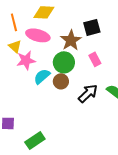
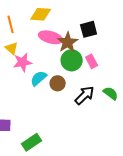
pink ellipse: (38, 35) -> (51, 37), moved
green circle: (64, 62) -> (72, 60), moved

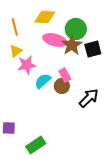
black square: (89, 29) -> (93, 49), moved
yellow triangle: (12, 48) -> (16, 51), turned 40
green circle: (72, 60) -> (76, 29), moved
pink rectangle: (92, 61) -> (65, 75), moved

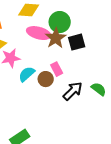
pink rectangle: (65, 75) -> (57, 69), moved

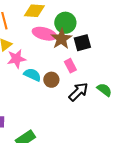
pink rectangle: (57, 69) -> (70, 66), moved
cyan semicircle: (27, 74) -> (32, 75), turned 66

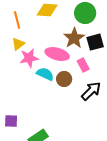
green circle: (65, 23) -> (85, 13), moved
pink ellipse: (44, 34) -> (57, 54), moved

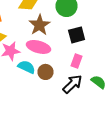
brown star: (74, 38) -> (40, 25), moved
pink rectangle: (83, 65) -> (76, 61), moved, turned 48

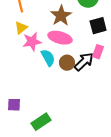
cyan semicircle: (26, 67) -> (48, 58), turned 36
black arrow: (72, 84) -> (84, 62), moved

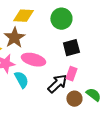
brown star: (61, 16) -> (14, 38), moved
brown circle: (67, 63) -> (74, 99), moved

